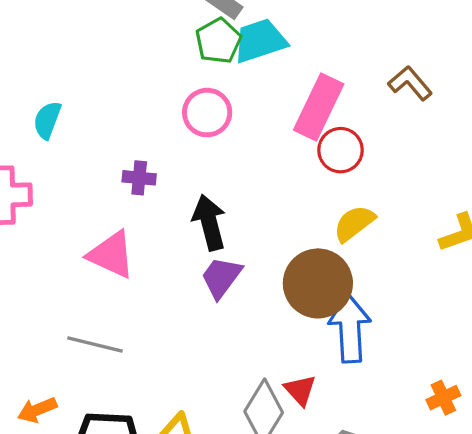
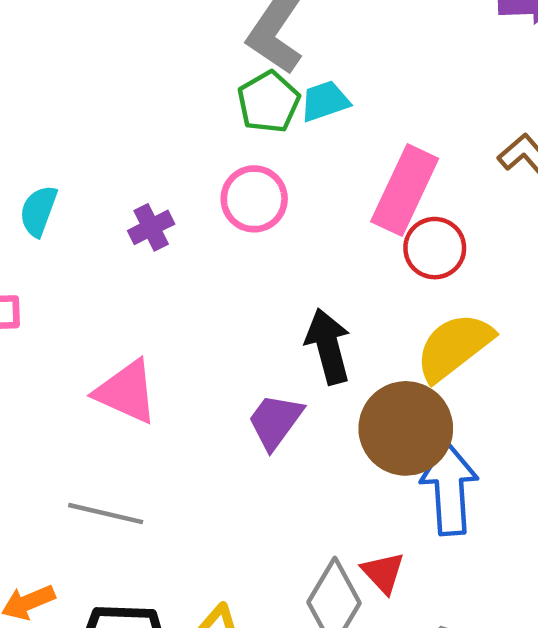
cyan trapezoid: (260, 41) -> (325, 101), size x0.7
purple cross: (139, 178) -> (151, 227), moved, turned -32
black arrow: (209, 222) -> (328, 346), moved
yellow semicircle: (354, 223) -> (454, 347), size x1.4

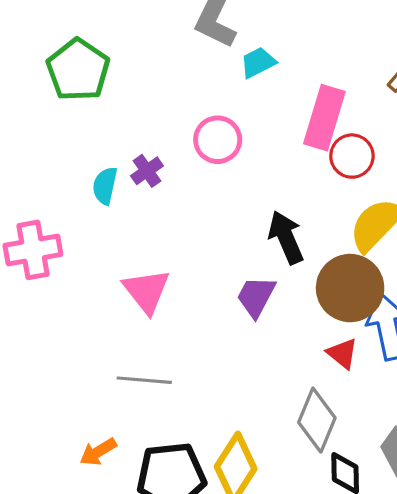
green pentagon: (269, 102) -> (78, 70), moved, size x1.4
cyan semicircle: (38, 211) -> (105, 186), moved
pink triangle: (126, 392) -> (146, 291), turned 36
red triangle: (383, 573) -> (342, 353), moved

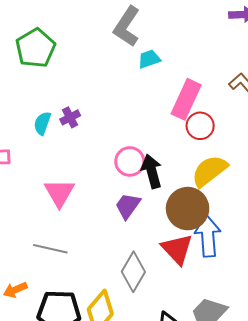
pink circle: (218, 140) -> (130, 161), moved
red triangle: (342, 353) -> (177, 249), size x1.6
gray diamond: (317, 420) -> (133, 272), moved

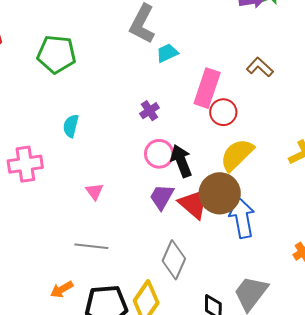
green pentagon: (35, 48) -> (56, 54), turned -30
purple cross: (70, 117) -> (149, 111), moved
pink triangle: (59, 193) -> (94, 191), size x0.6
red triangle: (177, 249) -> (194, 204), moved

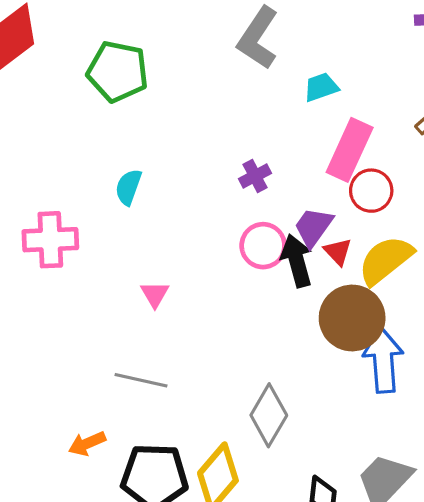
cyan trapezoid: (167, 53) -> (321, 87), moved
purple trapezoid: (162, 197) -> (313, 227), moved
red triangle: (194, 204) -> (338, 252), moved, size x0.6

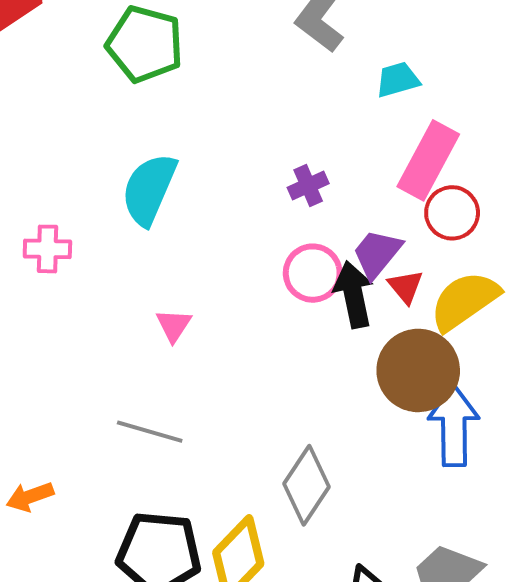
cyan semicircle: (128, 187) -> (149, 189), size x1.6
pink cross: (50, 240) -> (47, 249), size x0.7
orange arrow: (87, 443) -> (30, 497), moved

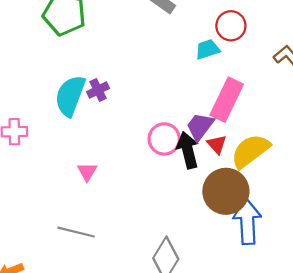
cyan trapezoid: (398, 80) -> (208, 49), moved
pink rectangle: (428, 160) -> (227, 100), moved
purple cross: (308, 185) -> (98, 90), moved
red circle: (452, 213) -> (231, 26), moved

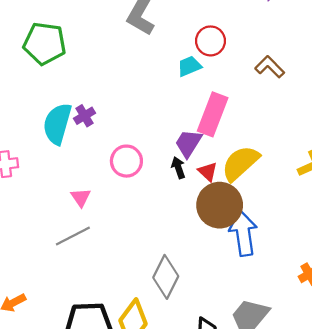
pink circle: (164, 139) -> (126, 161), moved
red triangle: (217, 144) -> (208, 172), moved
black arrow: (188, 150) -> (178, 168), size x0.6
gray line: (76, 232) -> (73, 236), moved, turned -36

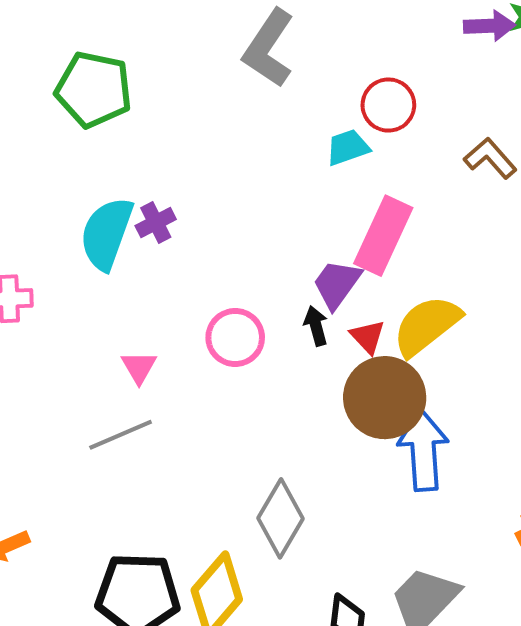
pink circle: (126, 161) -> (235, 337), moved

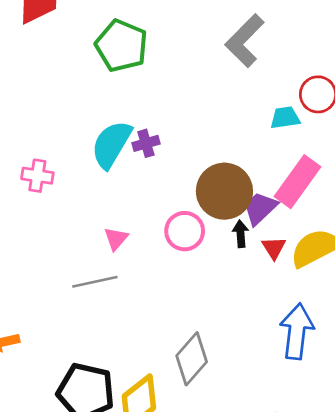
brown circle: (385, 398) -> (224, 191), moved

